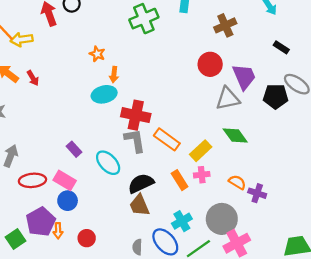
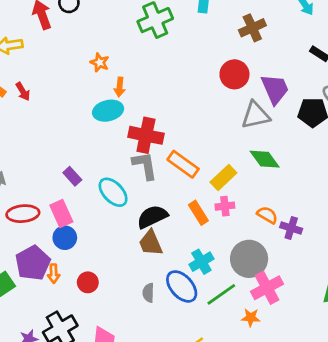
pink rectangle: (65, 180) -> (61, 213), turned 35

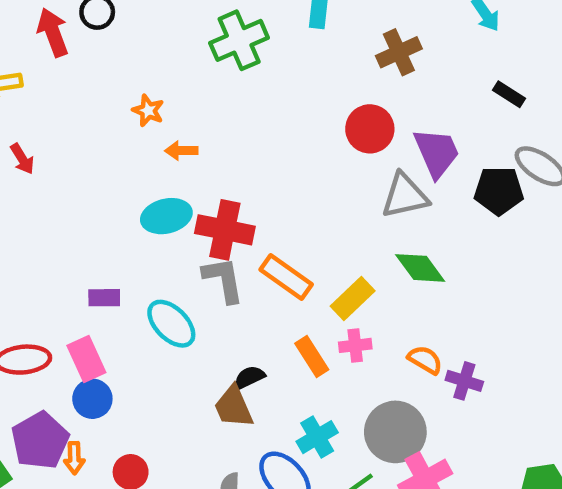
orange arrow: (120, 87) -> (181, 151), turned 84
cyan ellipse: (108, 111) -> (166, 216), moved
purple rectangle: (72, 176) -> (104, 298), turned -48
black semicircle: (152, 217) -> (249, 377), moved, size x0.6

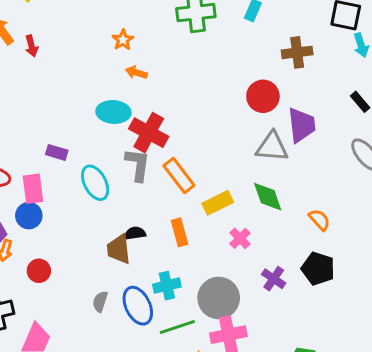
black pentagon: (499, 191) -> (318, 269), moved
pink cross: (355, 345) -> (240, 238), moved, turned 35
orange semicircle: (425, 360) -> (319, 220), moved

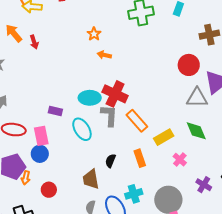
cyan ellipse: (113, 112) -> (90, 98), moved
black semicircle: (135, 233) -> (110, 161), turned -56
brown trapezoid: (119, 249) -> (91, 179), moved

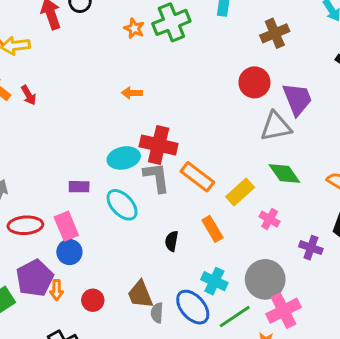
orange star: (94, 34) -> (134, 28), moved
brown trapezoid: (91, 179) -> (140, 294), moved
cyan cross: (134, 194) -> (214, 281), turned -36

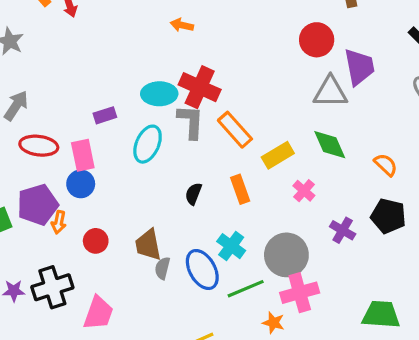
purple rectangle: (79, 187) -> (105, 115), turned -30
cyan ellipse: (122, 205) -> (148, 144), turned 56

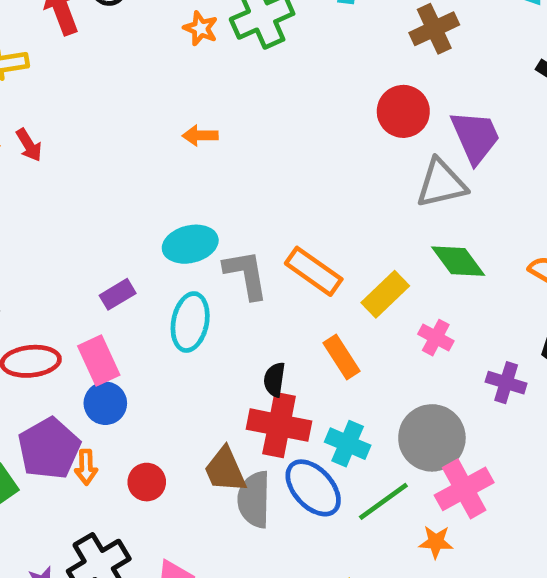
red cross: (200, 87) -> (279, 425), moved
gray semicircle: (162, 268) -> (254, 499), size x1.6

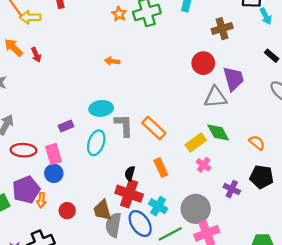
yellow rectangle: (385, 294) -> (196, 142), moved

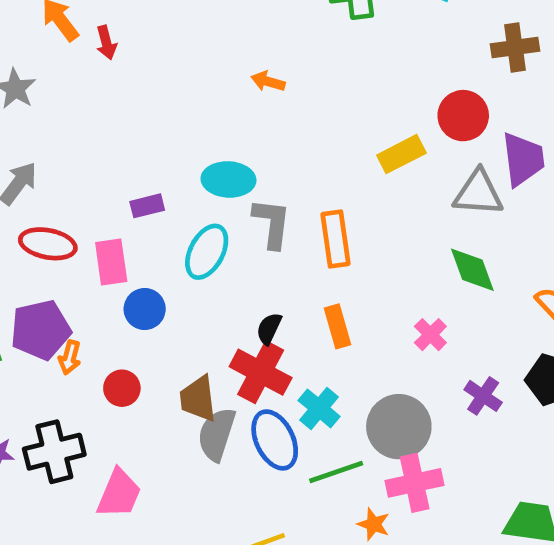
orange rectangle: (154, 128) -> (335, 239), turned 30
yellow rectangle: (196, 142) -> (401, 154), moved
blue circle: (54, 173) -> (145, 309), moved

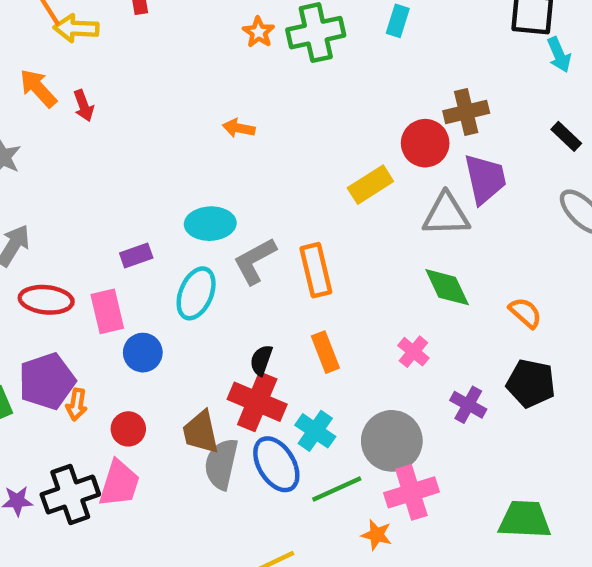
brown cross: (515, 47) -> (466, 112), moved
gray L-shape: (272, 223) -> (255, 261), turned -120
pink trapezoid: (119, 494) -> (119, 484), moved

